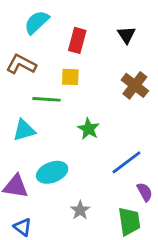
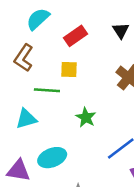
red rectangle: (77, 40) -> (75, 36), turned 40
brown L-shape: (21, 64) -> (24, 58), turned -84

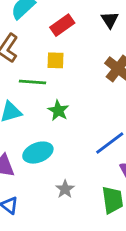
green star: (86, 117) -> (58, 110), moved

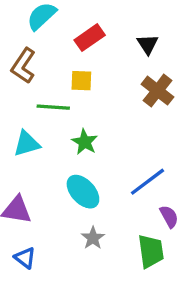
black triangle: (110, 20) -> (148, 44), moved
cyan ellipse: (38, 153) -> (83, 192), moved, turned 68

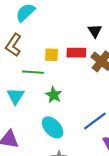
red rectangle: (90, 38) -> (76, 53), moved, turned 36
cyan triangle: (27, 144) -> (16, 96), turned -42

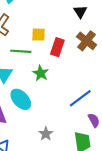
red rectangle: (76, 53) -> (57, 47), moved, turned -72
cyan ellipse: (53, 127) -> (21, 99), moved

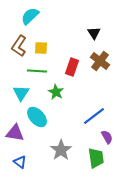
yellow square: (39, 35) -> (41, 48), moved
gray star: (46, 134) -> (61, 150), size x1.5

